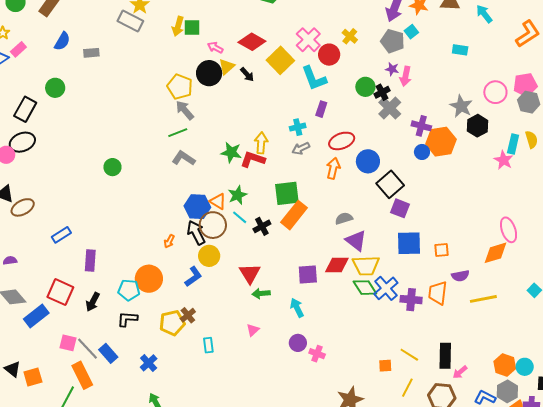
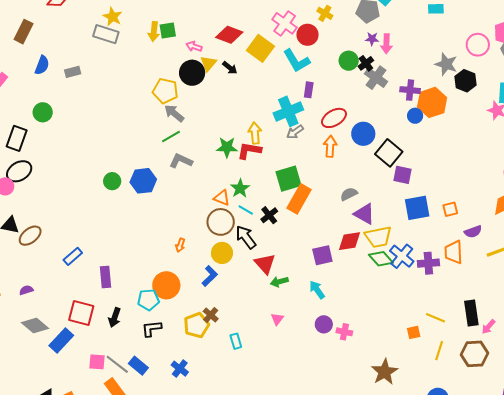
cyan cross: (298, 127) -> (288, 111), size x1.8
blue hexagon: (197, 207) -> (143, 181), moved
black arrow: (196, 233) -> (246, 237), moved

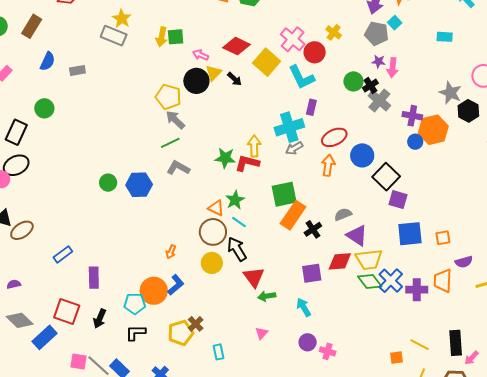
black cross: (269, 215) -> (313, 229), moved
blue L-shape: (210, 276) -> (176, 285), moved

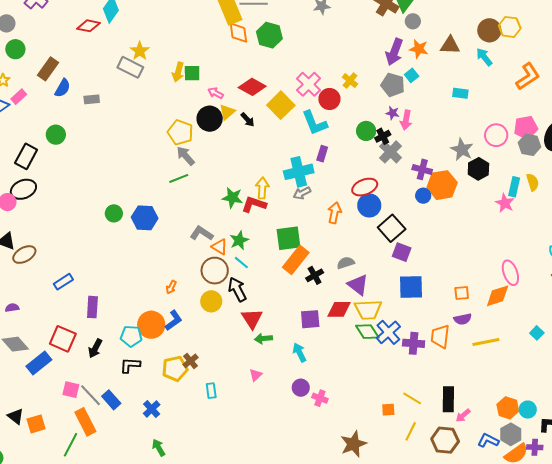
brown rectangle: (32, 26) -> (48, 69), moved
red ellipse: (334, 137) -> (365, 187), moved
gray L-shape: (178, 168) -> (202, 233), moved
orange square: (443, 238) -> (462, 293), moved

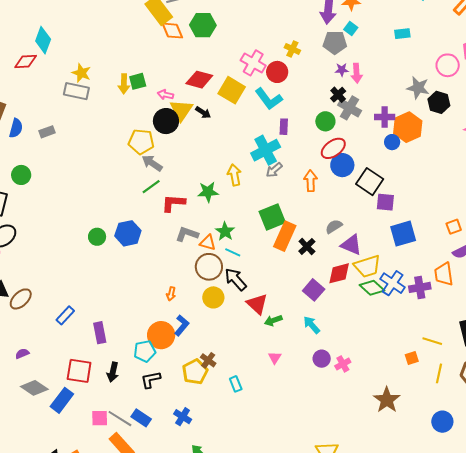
yellow triangle: (227, 112) -> (181, 110), size x1.4
green circle: (366, 131) -> (325, 121), moved
red L-shape: (254, 204) -> (173, 203), moved
purple square: (310, 319) -> (314, 290), turned -30
pink cross: (320, 398) -> (343, 364), turned -35

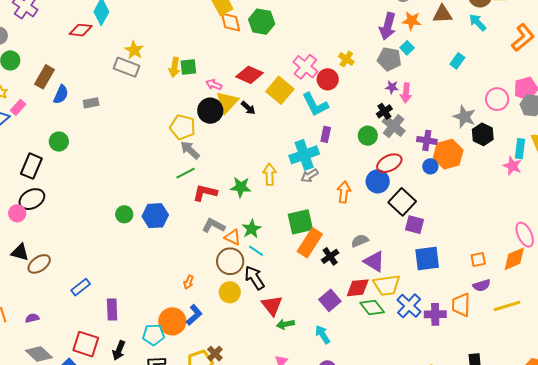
cyan rectangle: (402, 34) -> (457, 61), turned -56
red ellipse: (333, 148) -> (389, 163), moved
green diamond: (372, 288) -> (372, 308), moved

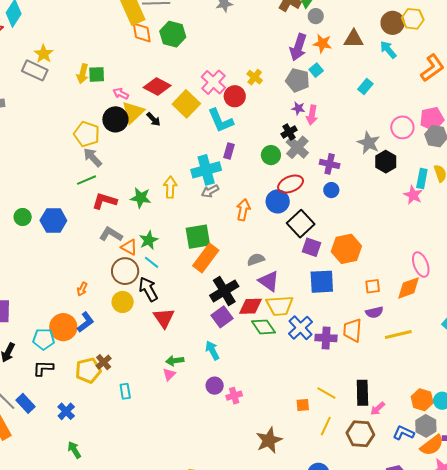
orange hexagon: (448, 154) -> (346, 249), moved
black cross: (330, 256) -> (224, 291), moved, size x1.6
green arrow: (285, 324) -> (175, 361), moved

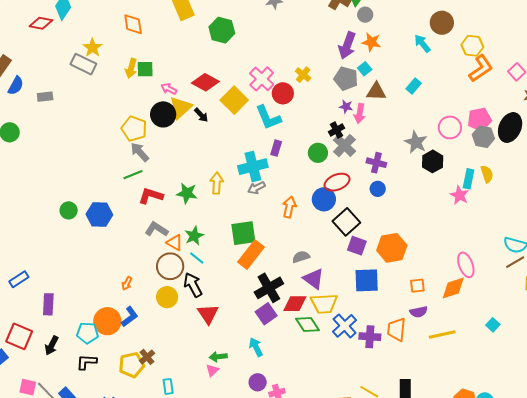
yellow hexagon: (413, 19) -> (472, 46), moved
orange diamond: (142, 33) -> (133, 24), moved
brown triangle: (354, 39) -> (376, 92), moved
cyan arrow: (388, 50) -> (422, 43), moved

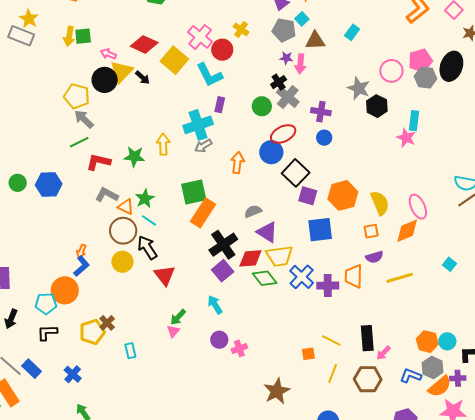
yellow semicircle: (487, 174) -> (380, 203), moved, size x1.4
blue L-shape: (130, 317) -> (81, 266), moved
green arrow: (218, 357) -> (178, 317), turned -36

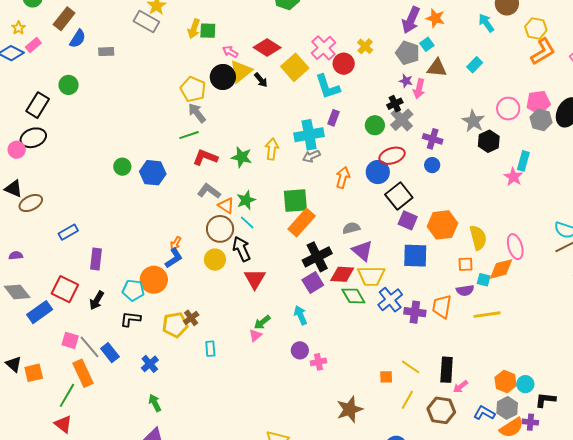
cyan square: (450, 264) -> (484, 280), moved, turned -32

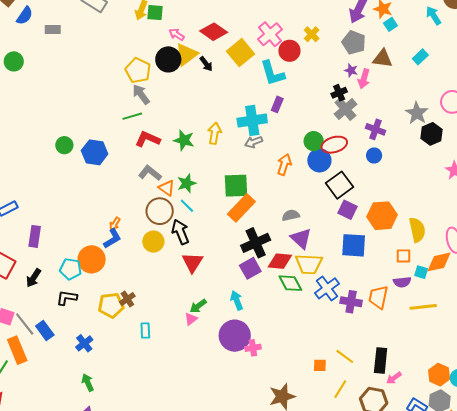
cyan square: (427, 44) -> (390, 24), moved
green circle: (375, 125) -> (314, 141), moved
purple circle: (300, 350) -> (235, 336), size x1.8

